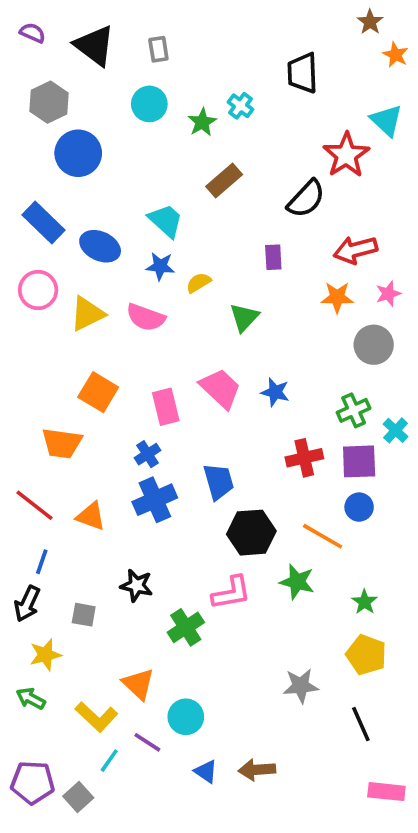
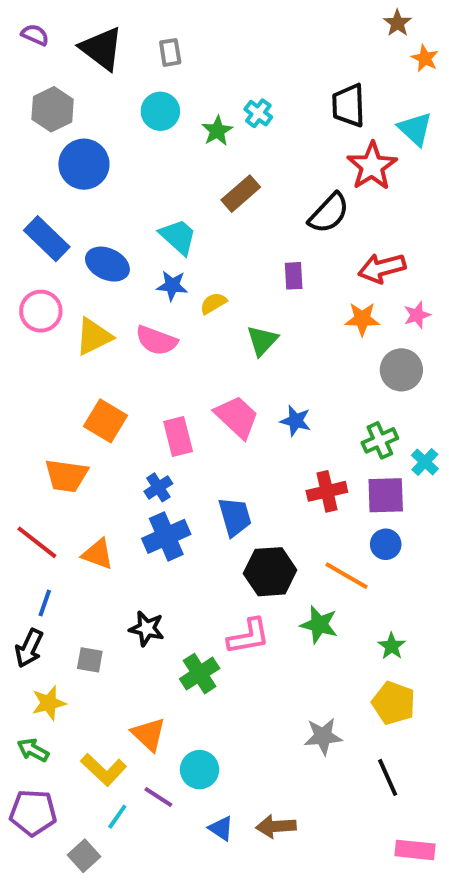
black trapezoid: (303, 73) -> (348, 105), moved
purple pentagon: (33, 782) -> (33, 813), moved

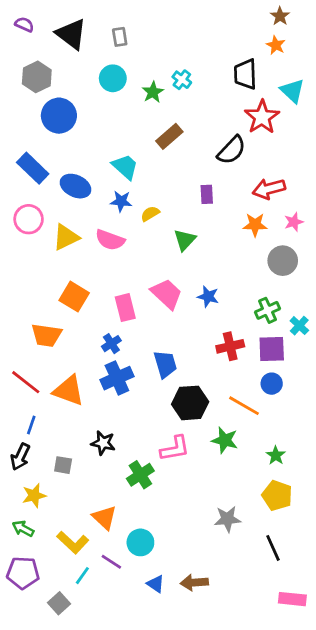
orange star: (425, 58) -> (276, 45), moved
orange triangle: (98, 554) -> (69, 390), size x1.4

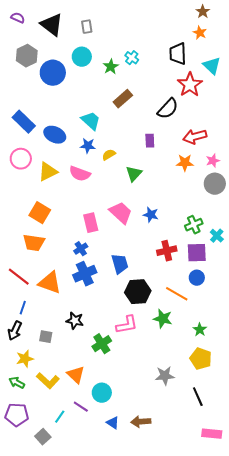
blue circle: (59, 116) -> (53, 73), moved
gray circle: (283, 261) -> (215, 184), moved
orange square: (74, 297) -> (40, 213), moved
yellow L-shape: (73, 542) -> (48, 381), moved

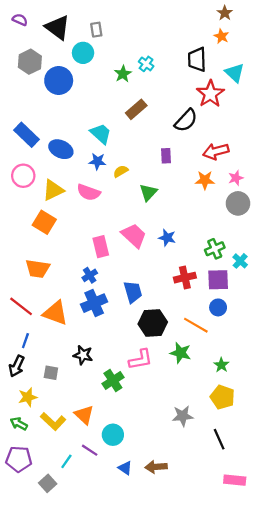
cyan circle: (82, 57) -> (83, 53), moved
orange square: (40, 213) -> (44, 222), moved

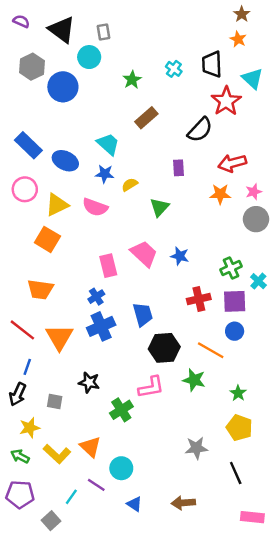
cyan cross: (146, 64) -> (174, 69), moved
orange triangle: (55, 313) -> (59, 337), turned 40
brown arrow: (156, 467) -> (183, 503), moved

